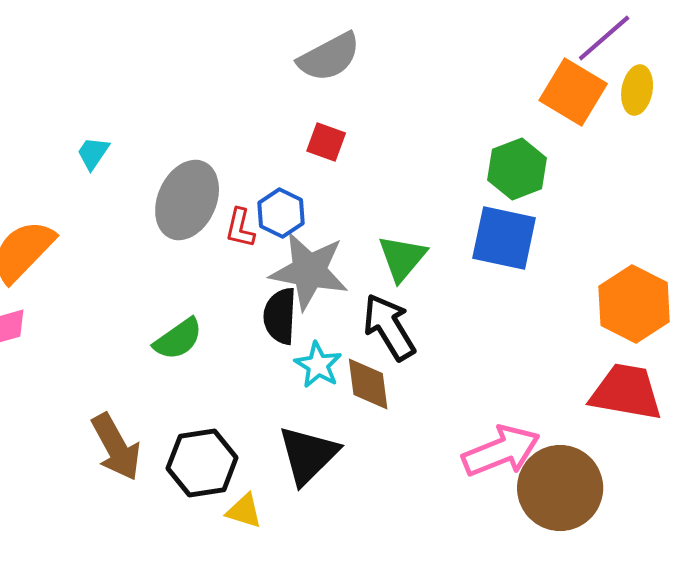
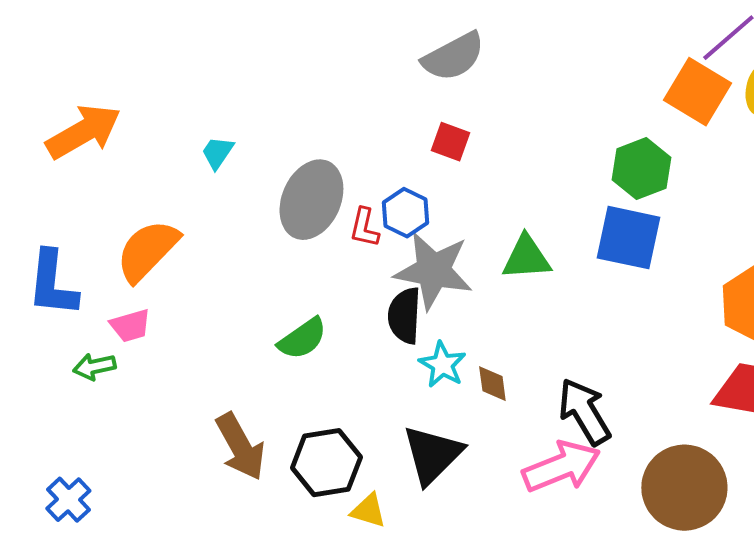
green triangle: (402, 258) -> (526, 258), turned 46
black arrow: (389, 327) -> (584, 412), moved
brown diamond: (368, 384) -> (492, 384), size x0.7
pink arrow: (501, 451) -> (561, 467), moved

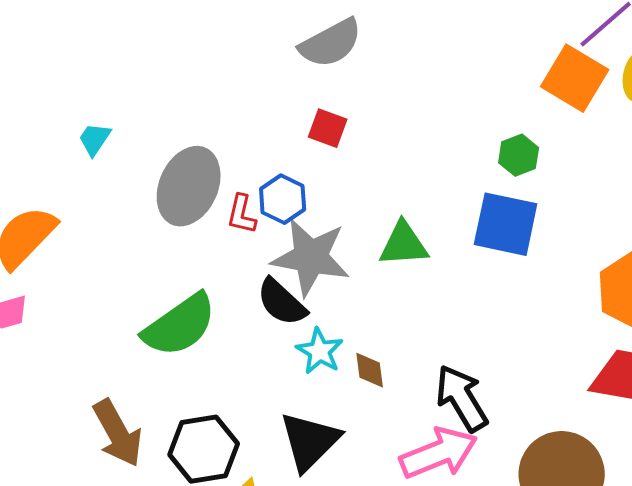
green hexagon: (641, 169) -> (519, 155), size x0.7
black semicircle: (404, 316) -> (282, 302), turned -50
green semicircle: (302, 339) -> (180, 325), size x1.5

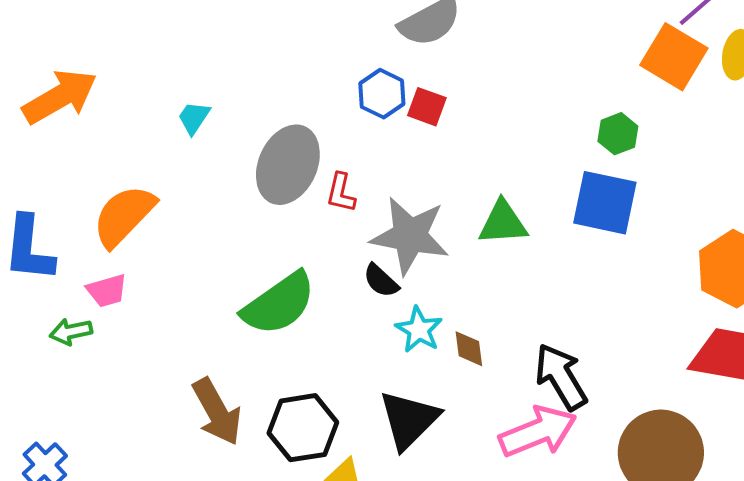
blue hexagon: (283, 199) -> (382, 94), moved
black semicircle: (282, 302) -> (381, 281), size x0.7

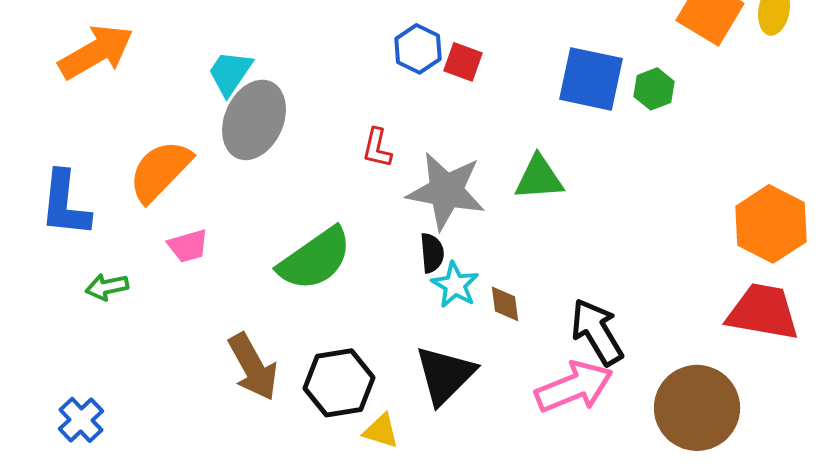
cyan trapezoid: (194, 118) -> (230, 73), size x1.4
gray ellipse: (288, 165) -> (254, 120), moved
blue square: (605, 203) -> (591, 79), moved
black semicircle: (381, 281) -> (432, 253), moved, turned -138
pink trapezoid: (107, 291) -> (188, 246), moved

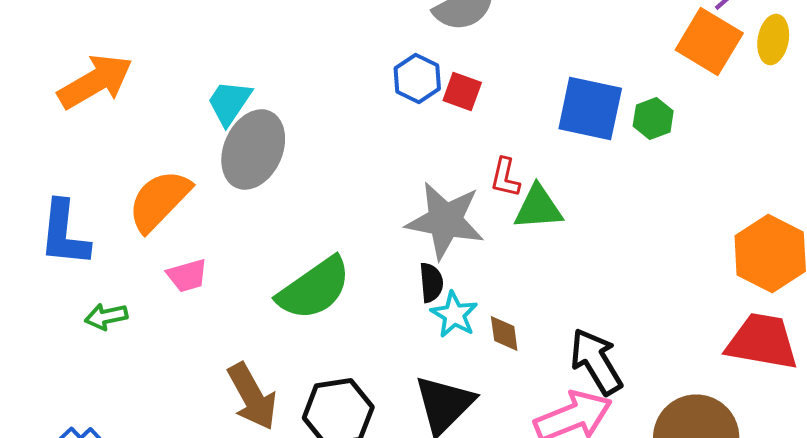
red L-shape: (377, 148) -> (505, 178), moved

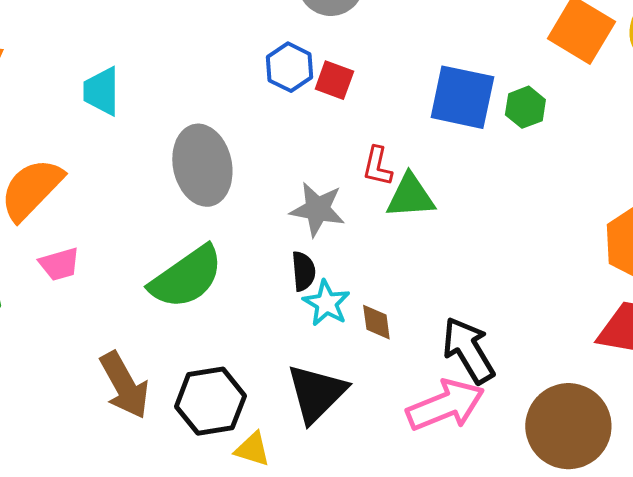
cyan trapezoid: (229, 103) -> (101, 91), turned -34
gray ellipse: (253, 150) -> (202, 165), moved, turned -36
gray star: (445, 221) -> (317, 209), size x0.7

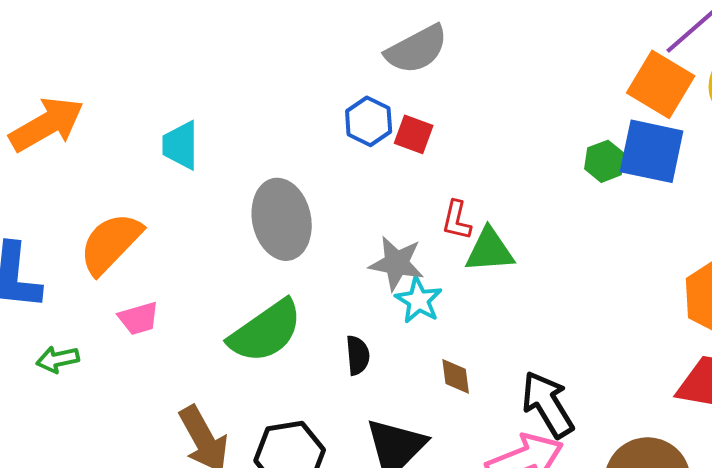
blue square: (462, 97) -> (652, 151), moved
black semicircle: (303, 271) -> (358, 355), moved
cyan star: (326, 303) -> (419, 300), moved

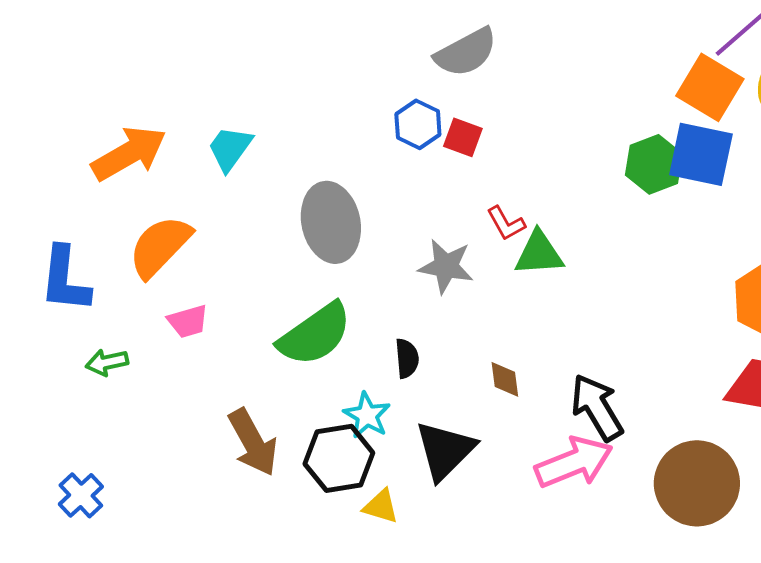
orange arrow: (47, 124) -> (129, 153), moved
cyan trapezoid: (181, 145) -> (230, 148), turned 36
green hexagon: (605, 161) -> (654, 164), size x1.4
red L-shape: (457, 220) -> (506, 223), turned -42
cyan star: (419, 300) -> (367, 415), moved

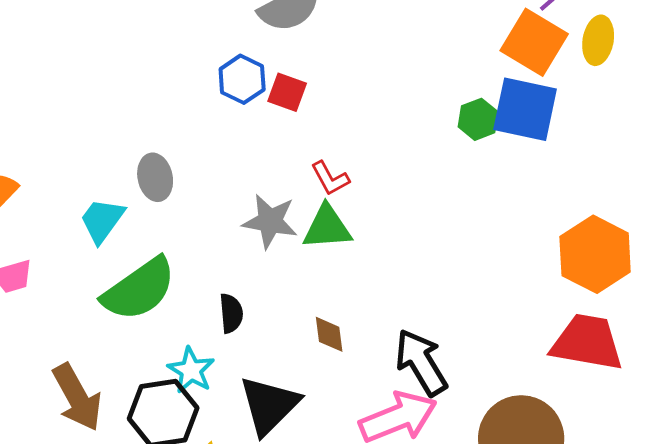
cyan trapezoid: (230, 148) -> (102, 220), moved
green hexagon: (654, 164) -> (478, 119), size x0.7
gray ellipse: (331, 222) -> (155, 177), size x0.6
green triangle: (539, 253) -> (327, 227), moved

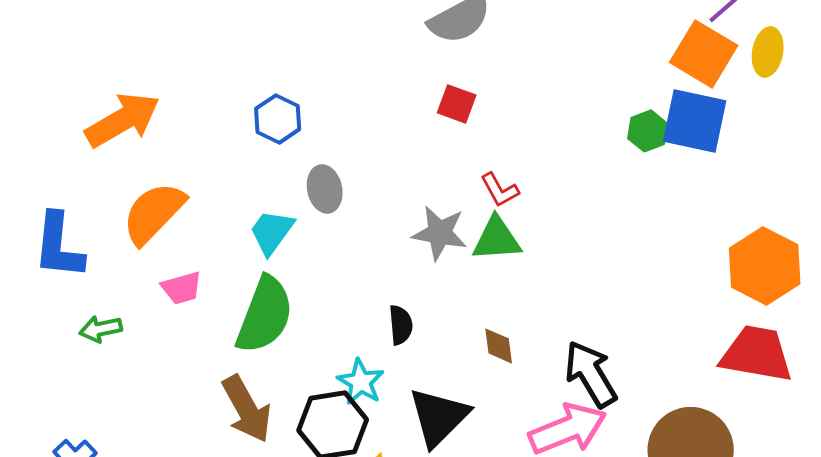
blue hexagon: (242, 79) -> (278, 119), moved
green semicircle: (139, 289) -> (265, 315), moved, turned -34

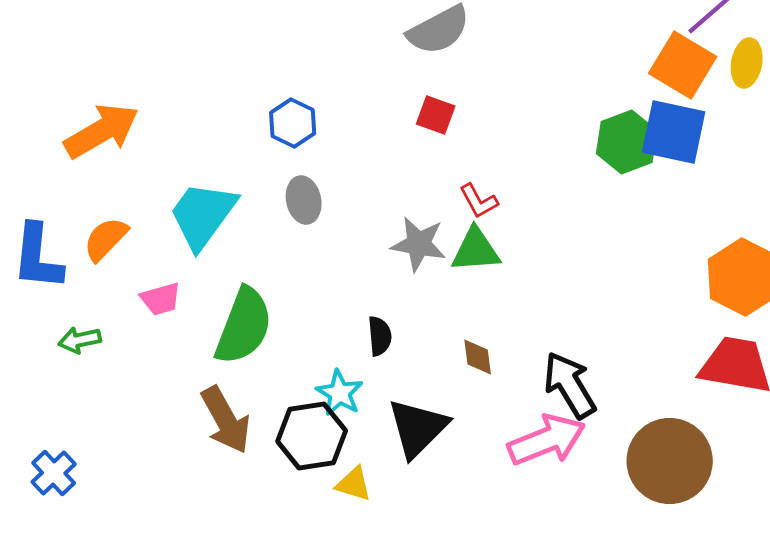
blue hexagon: (278, 119) -> (293, 123), moved
green hexagon: (648, 131) -> (627, 142), size x1.5
orange semicircle: (154, 213) -> (106, 239), moved, size x0.7
cyan trapezoid: (272, 232) -> (203, 215), moved, size x1.5

